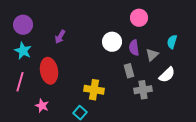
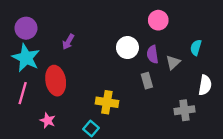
cyan star: (23, 51) -> (26, 58), size x1.4
white semicircle: (167, 75) -> (205, 85), moved, turned -36
gray cross: (143, 90) -> (184, 110), moved

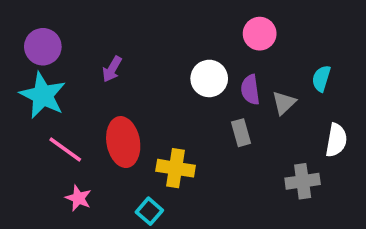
red ellipse: (56, 81) -> (123, 142), moved
pink line: (23, 93) -> (65, 150), moved, turned -70

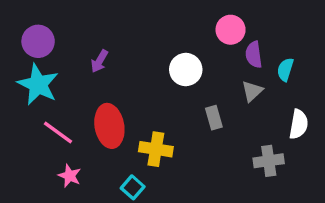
purple semicircle: (250, 90) -> (254, 55), moved

